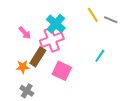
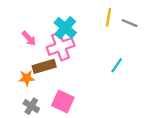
yellow line: (93, 15) -> (108, 17), turned 42
brown rectangle: (38, 57) -> (44, 66), turned 42
pink square: (62, 71) -> (63, 101), moved

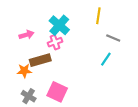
gray line: (130, 23) -> (113, 38), moved
pink arrow: (29, 38) -> (26, 35), turned -64
pink cross: (61, 46) -> (55, 42), size x0.6

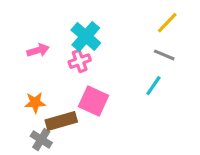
yellow line: (98, 16) -> (167, 23), moved, turned 35
brown rectangle: (40, 60) -> (61, 121), moved
pink square: (57, 92) -> (93, 101), moved

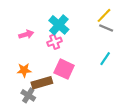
yellow line: (167, 23) -> (104, 15), moved
gray line: (164, 55) -> (106, 28), moved

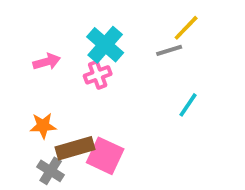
gray line: (106, 28) -> (169, 50), moved, turned -40
pink square: (64, 69) -> (105, 156), moved

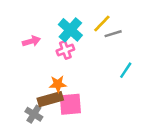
yellow line: (186, 28) -> (102, 24), moved
orange star: (43, 126) -> (58, 84), moved
pink square: (105, 156) -> (70, 104), turned -30

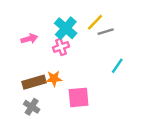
brown rectangle: (50, 99) -> (34, 82), moved
pink square: (70, 104) -> (79, 97), moved

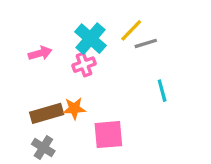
cyan line: (117, 66) -> (162, 91), turned -49

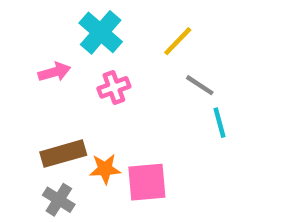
cyan cross: (90, 39) -> (101, 32), moved
gray line: (146, 43) -> (200, 85), moved, turned 50
orange star: (74, 109) -> (105, 169), moved

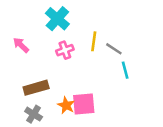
yellow line: (178, 41) -> (94, 41), moved, turned -36
pink arrow: (54, 72) -> (21, 45), moved, turned -120
orange star: (105, 169) -> (66, 105), moved, turned 30

